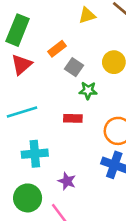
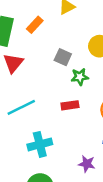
orange rectangle: (57, 49) -> (35, 25), moved
purple star: (67, 181) -> (87, 164), moved

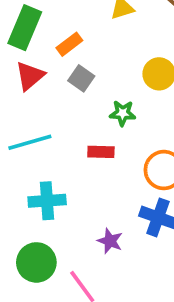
orange rectangle: (35, 25) -> (69, 44), moved
gray square: (63, 57) -> (81, 78), moved

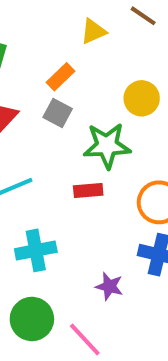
orange rectangle: (69, 44) -> (61, 77), moved
green star: (123, 113) -> (107, 146), size x1.6

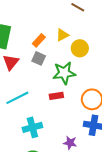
yellow triangle: (93, 31) -> (62, 35), moved

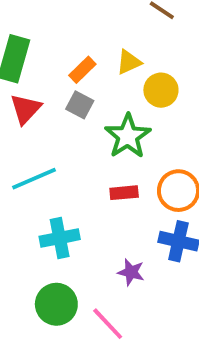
green star: (64, 73) -> (128, 136), turned -30
red rectangle: (56, 96) -> (124, 193), moved

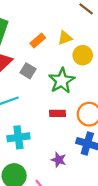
gray square: (80, 105) -> (28, 71), moved

